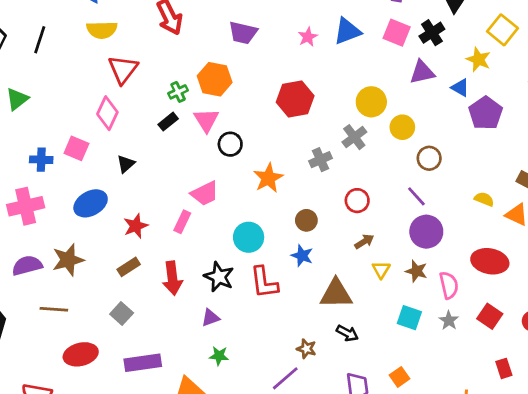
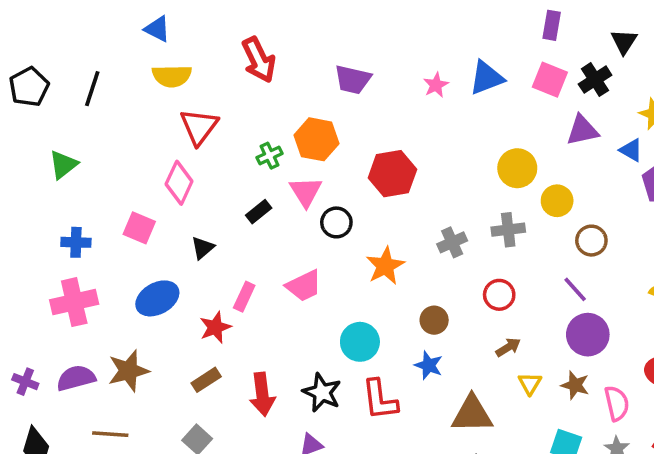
red hexagon: (295, 99) -> (392, 174), moved
black rectangle: (168, 122) -> (259, 212), moved
gray cross: (354, 137) -> (508, 230), moved, turned 30
blue cross: (41, 160) -> (76, 242), moved
pink rectangle: (182, 222) -> (244, 297), moved

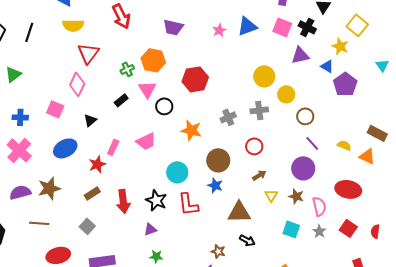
black cross: (595, 80) -> (307, 27), turned -30
orange star: (385, 266) -> (191, 130), turned -30
purple line: (575, 289) -> (312, 143), moved
pink cross: (74, 302) -> (19, 150), turned -35
brown circle: (434, 320) -> (218, 160), size x1.5

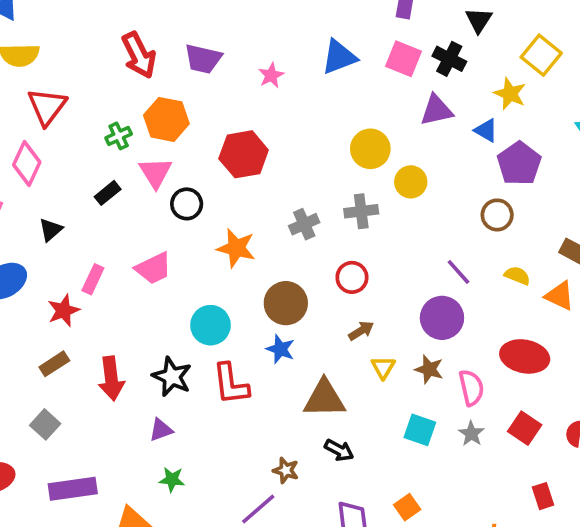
red arrow: (121, 16) -> (139, 55), moved
pink star: (219, 30) -> (271, 75), moved
brown circle: (305, 116) -> (497, 215), moved

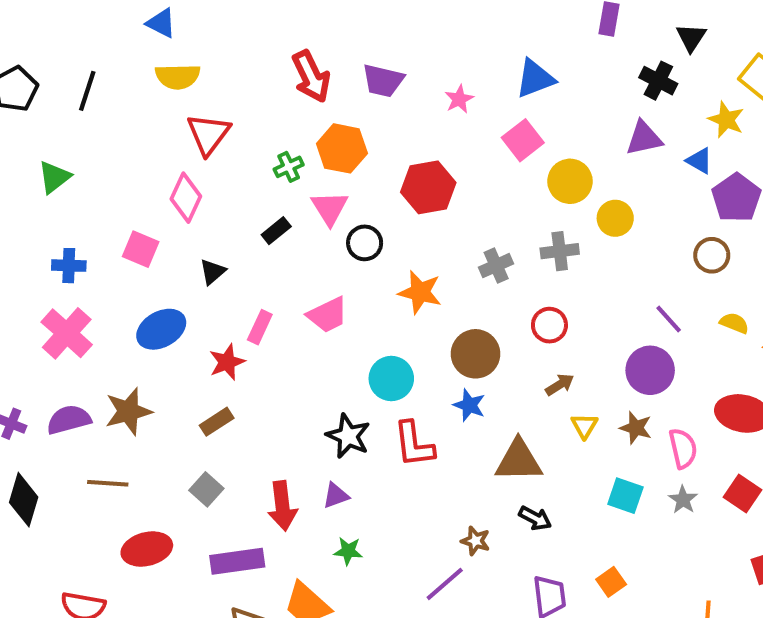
pink square: (403, 59) -> (523, 140), moved, turned 30
red arrow: (111, 378) -> (282, 506), moved

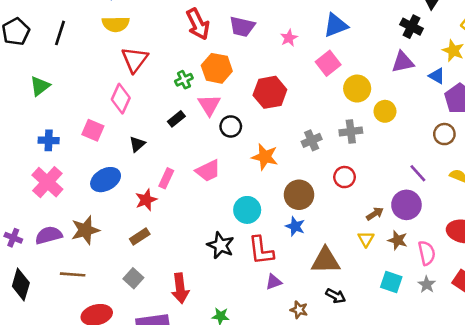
brown arrow: (560, 385) -> (375, 214), moved
purple triangle: (336, 496) -> (274, 282), moved

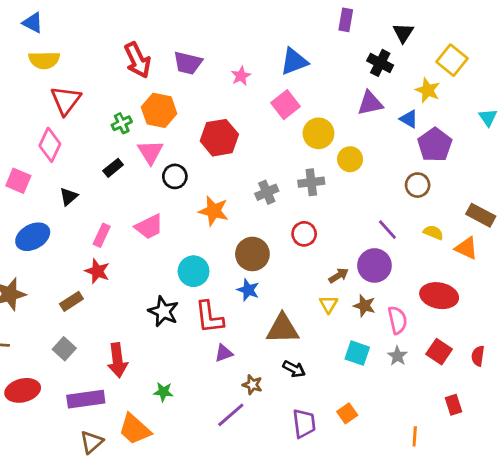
red star: (146, 200) -> (97, 271), moved, turned -30

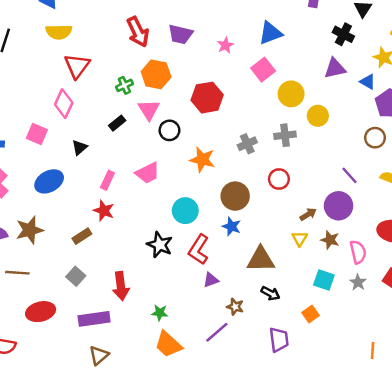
red L-shape: (209, 317) -> (199, 250), turned 40
orange square: (347, 413) -> (311, 314), moved
orange trapezoid: (135, 429) -> (168, 344), moved

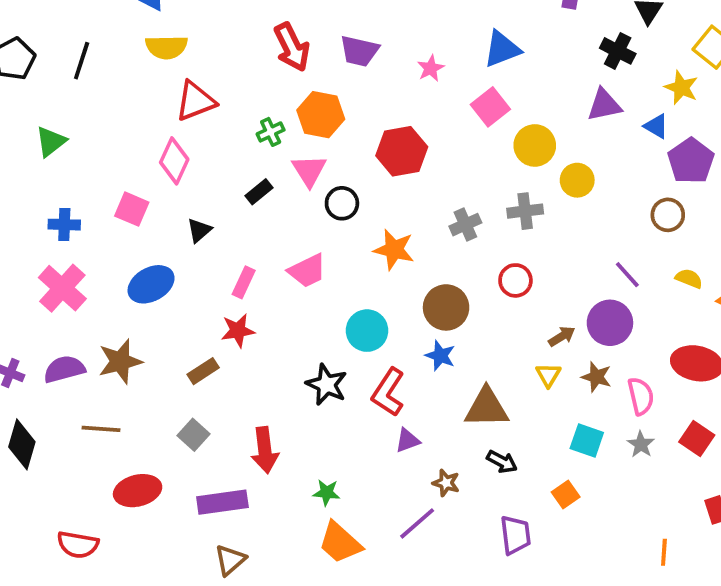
red triangle: (77, 66) -> (195, 101), turned 32
red star: (104, 211) -> (238, 331), turned -30

